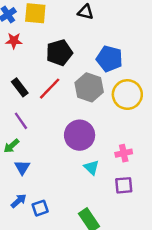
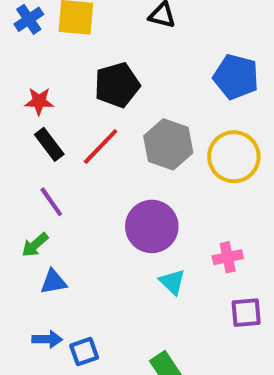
red star: (14, 41) -> (39, 101), moved
blue pentagon: (109, 59) -> (236, 77), moved
blue triangle: (22, 167) -> (53, 282), turned 49
purple square: (124, 185) -> (246, 313), moved
blue arrow: (19, 201) -> (47, 339), turned 42

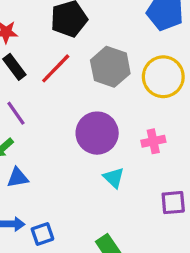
pink cross: (228, 257) -> (153, 141), moved

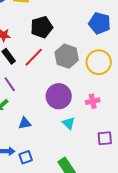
blue triangle: (18, 178) -> (25, 123), moved

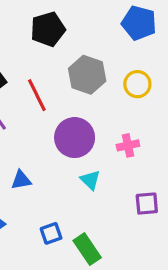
red line: (34, 57) -> (37, 95), moved, turned -70
yellow circle: (99, 62) -> (137, 84), size x0.7
blue square: (26, 157) -> (51, 233), moved

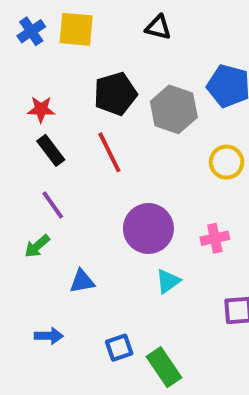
gray hexagon: (87, 75) -> (174, 109), moved
red line: (37, 95) -> (109, 152), moved
cyan triangle: (90, 180) -> (168, 281), turned 40

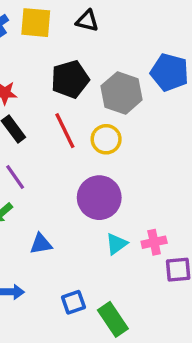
black triangle: (158, 27) -> (87, 21), moved
yellow circle: (227, 162) -> (106, 139), moved
pink cross: (215, 238) -> (154, 242), moved

